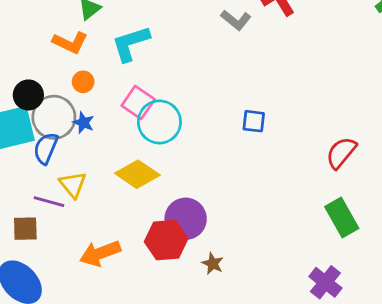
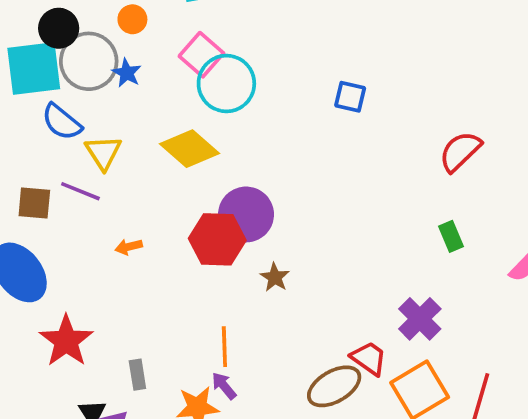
blue semicircle: (46, 148) -> (62, 122), moved, turned -80
purple line: (49, 202) -> (80, 191), moved
green rectangle: (342, 217) -> (451, 236), size x0.6
orange arrow: (100, 253) -> (129, 247), size x0.5

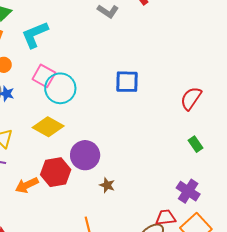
blue square: (350, 97) -> (127, 82), size x1.4
red hexagon: (217, 239) -> (56, 172), moved
orange arrow: (129, 247) -> (27, 185), size x1.6
red trapezoid: (369, 358) -> (166, 217), turned -30

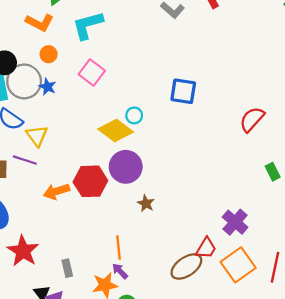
cyan circle: (60, 88) -> (134, 115), moved, size x0.5
yellow diamond: (48, 127) -> (116, 131), moved
green rectangle: (196, 144) -> (273, 172), moved
red trapezoid: (166, 217) -> (206, 248), turned 120

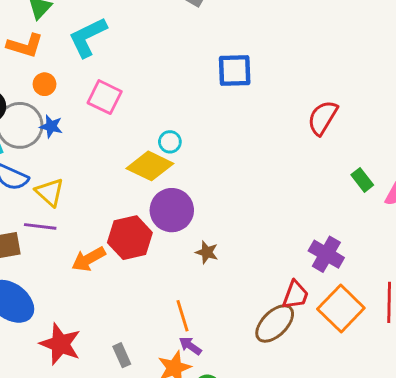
blue square: (183, 91) -> (235, 70), moved

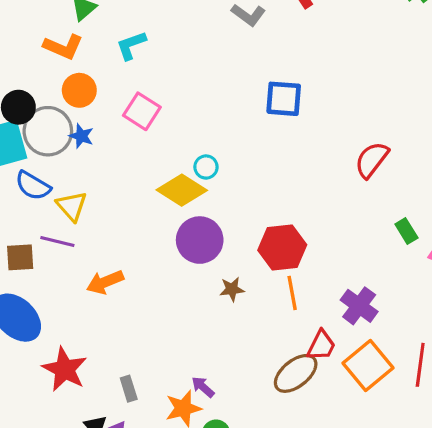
cyan L-shape: (88, 37) -> (131, 45), size x0.7
orange circle: (45, 84) -> (79, 90), size x1.4
red hexagon: (130, 238) -> (282, 247), moved
brown star: (207, 252) -> (232, 289), turned -30
orange line: (183, 316) -> (292, 293), moved

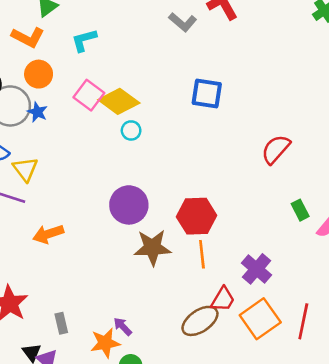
cyan circle: (206, 167) -> (131, 130), moved
yellow diamond: (182, 190) -> (119, 101), moved
brown star: (232, 289) -> (152, 248), size x1.8

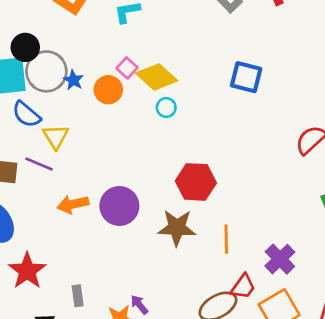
orange circle: (39, 74) -> (108, 90), moved
pink square: (89, 95) -> (127, 68), size x0.7
purple circle: (129, 205) -> (119, 206), moved
red hexagon: (197, 216) -> (196, 182), moved

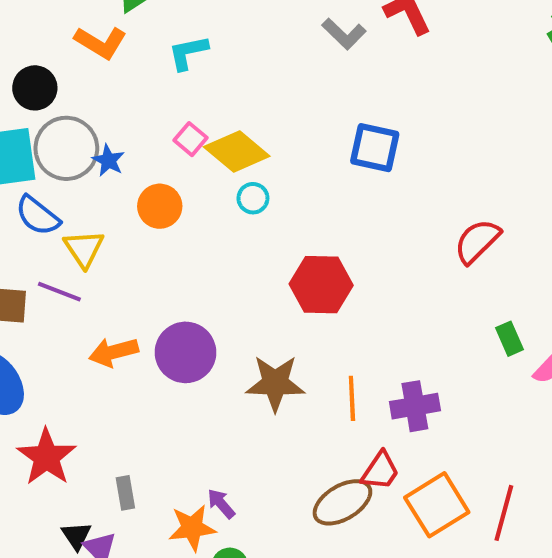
black circle: (25, 47) -> (35, 88), moved
orange circle: (108, 90) -> (160, 206), moved
red hexagon: (196, 182) -> (321, 285), moved
purple cross: (280, 259) -> (415, 406), moved, turned 36

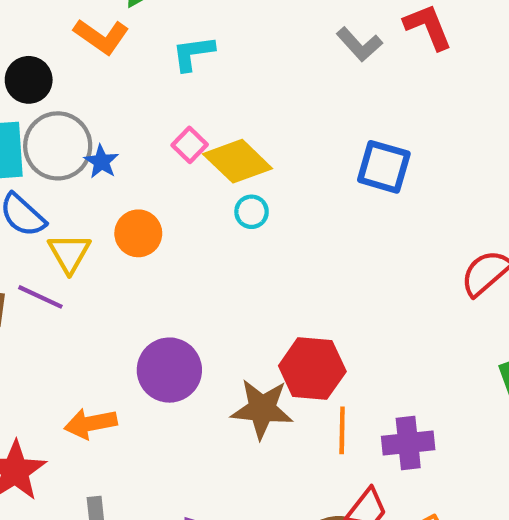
orange circle: (160, 206) -> (138, 233), moved
red hexagon: (321, 285) -> (312, 369), moved
orange arrow: (114, 352) -> (91, 423), moved

